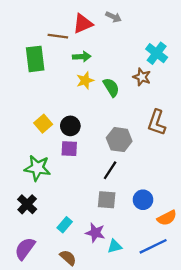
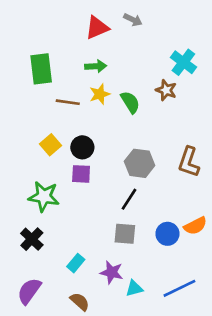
brown line: (58, 36) -> (68, 102), moved
brown L-shape: (157, 123) -> (189, 162), moved
orange semicircle: (167, 218) -> (195, 226), moved

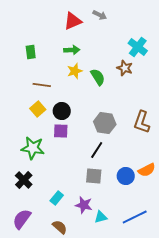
green rectangle: (41, 69) -> (31, 52), size x0.6
brown line: (68, 102) -> (42, 85), moved

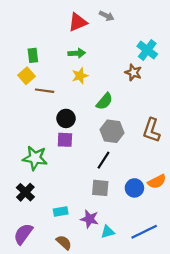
green semicircle: (98, 77) -> (104, 101), moved, turned 72
yellow square: (38, 109) -> (26, 76), moved
cyan rectangle: (57, 198) -> (61, 211), turned 40

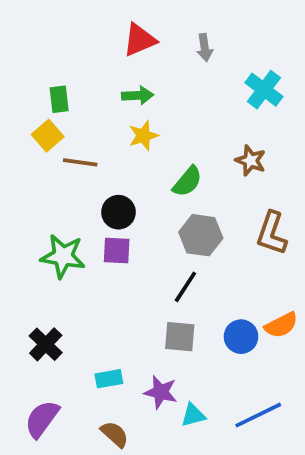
gray arrow: (107, 16) -> (205, 48), moved, turned 56
brown star: (133, 72) -> (251, 160), moved
green star: (35, 158) -> (63, 256), moved

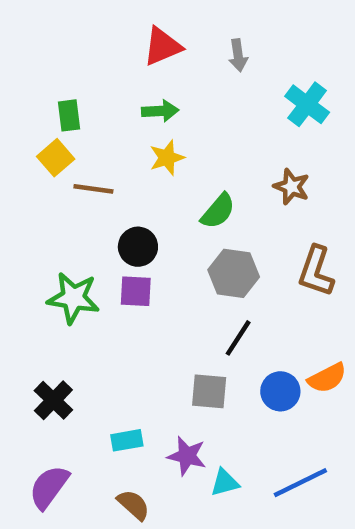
black line: (185, 287) -> (238, 338), moved

